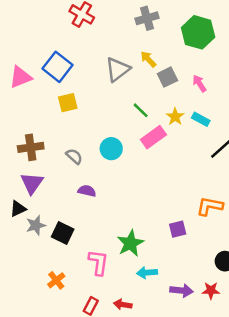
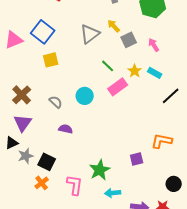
brown cross: (31, 147) -> (22, 95), turned -36
orange cross: (56, 280) -> (42, 183), moved

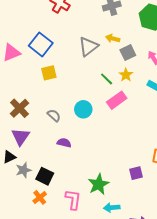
yellow arrow: (114, 26) -> (113, 38), turned -32
yellow star: (135, 71) -> (126, 75), moved

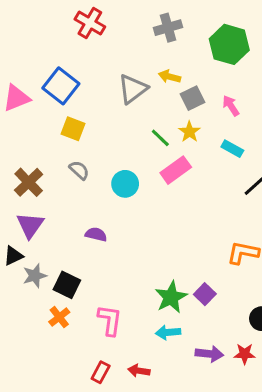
yellow square: (49, 73) -> (73, 129), turned 35
gray semicircle: (54, 115) -> (79, 170), moved
purple square: (136, 173) -> (205, 294), moved, turned -32
green star: (98, 184) -> (171, 297), moved

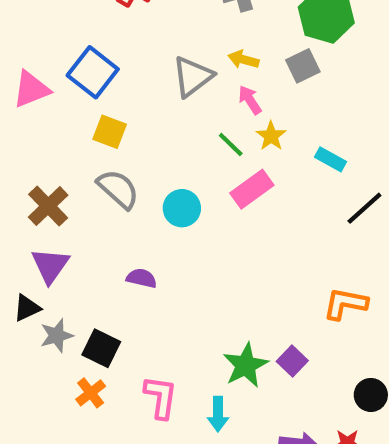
gray square: (193, 98) -> (303, 66), moved
pink arrow: (231, 106) -> (250, 100), moved
gray semicircle: (79, 170) -> (118, 189), size x1.5
cyan arrow: (168, 332) -> (218, 414), moved, turned -85

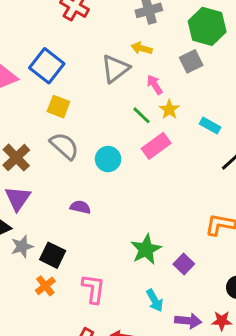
yellow arrow: (243, 60) -> (142, 48), moved
green star: (246, 365) -> (146, 249), moved
cyan arrow: (218, 414) -> (155, 300), moved, turned -30

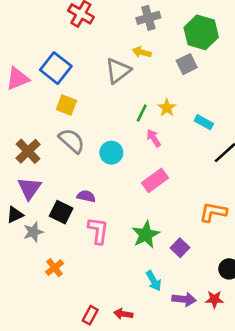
pink arrow: (155, 85) -> (154, 138), moved
green line: (142, 115) -> (142, 113), turned 72
pink rectangle: (156, 146) -> (155, 180), moved
black square: (53, 255) -> (61, 212), moved
pink L-shape: (93, 289) -> (98, 231), moved

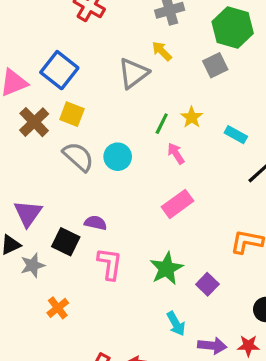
yellow arrow: (142, 52) -> (162, 51), turned 30
brown cross: (28, 151) -> (34, 122), moved
cyan circle: (111, 153) -> (118, 157), moved

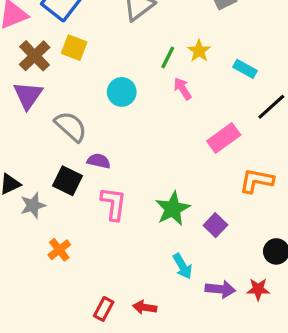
gray semicircle: (78, 157) -> (71, 126), moved
pink rectangle: (177, 204) -> (224, 138), moved
purple triangle: (28, 213) -> (28, 95), moved

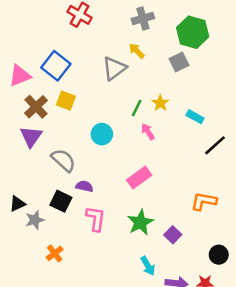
pink rectangle: (224, 138) -> (139, 178), moved

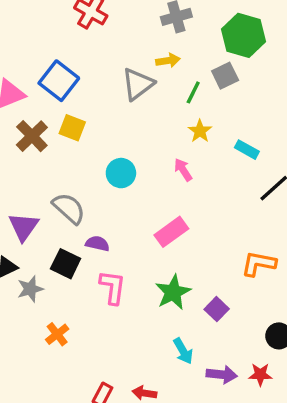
yellow arrow: (137, 51) -> (168, 61), turned 126
green line: (137, 108) -> (193, 92), moved
purple triangle: (31, 137) -> (24, 227), moved

